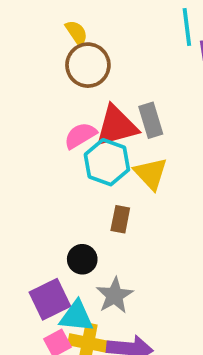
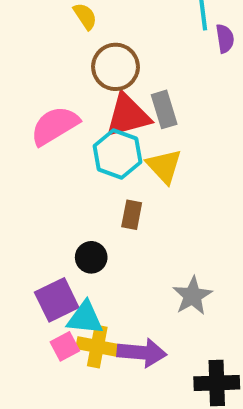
brown circle: (88, 65) -> (115, 67), moved
pink semicircle: (80, 136) -> (55, 126), moved, size x1.4
gray star: (115, 295) -> (192, 296), moved

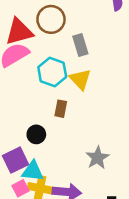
red triangle: (128, 115) -> (19, 32), moved

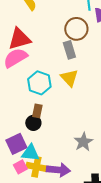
brown circle: (51, 19) -> (76, 29), moved
cyan hexagon: (52, 72) -> (39, 83), moved
brown rectangle: (61, 109) -> (37, 111), moved

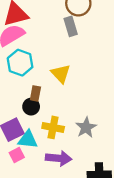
yellow triangle: (69, 78) -> (61, 74), moved
cyan hexagon: (39, 83) -> (20, 63), moved
yellow cross: (36, 167) -> (53, 127), moved

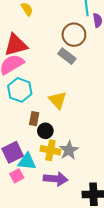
gray rectangle: (71, 26) -> (67, 56), turned -36
black circle: (31, 107) -> (45, 131), moved
gray star: (86, 127) -> (69, 150), moved

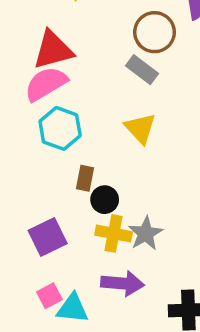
yellow triangle: (58, 100) -> (140, 128), moved
cyan triangle: (27, 162) -> (73, 308), moved
pink square: (17, 176) -> (49, 296), moved

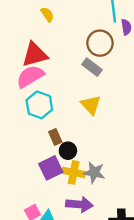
brown rectangle: (85, 178) -> (55, 137), turned -35
gray star: (146, 233) -> (94, 172), turned -30
purple square: (48, 237) -> (51, 168), moved

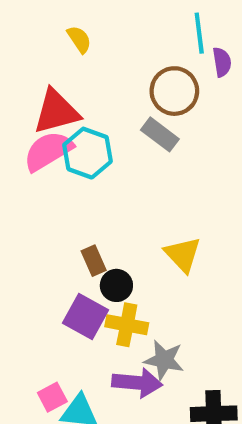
cyan hexagon: (39, 105) -> (87, 153), moved
yellow triangle: (91, 105) -> (183, 254), moved
purple square: (51, 168) -> (85, 316), turned -35
gray star: (94, 172) -> (164, 360), moved

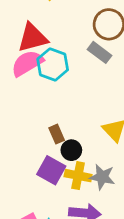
gray star: (164, 360) -> (102, 177), moved

